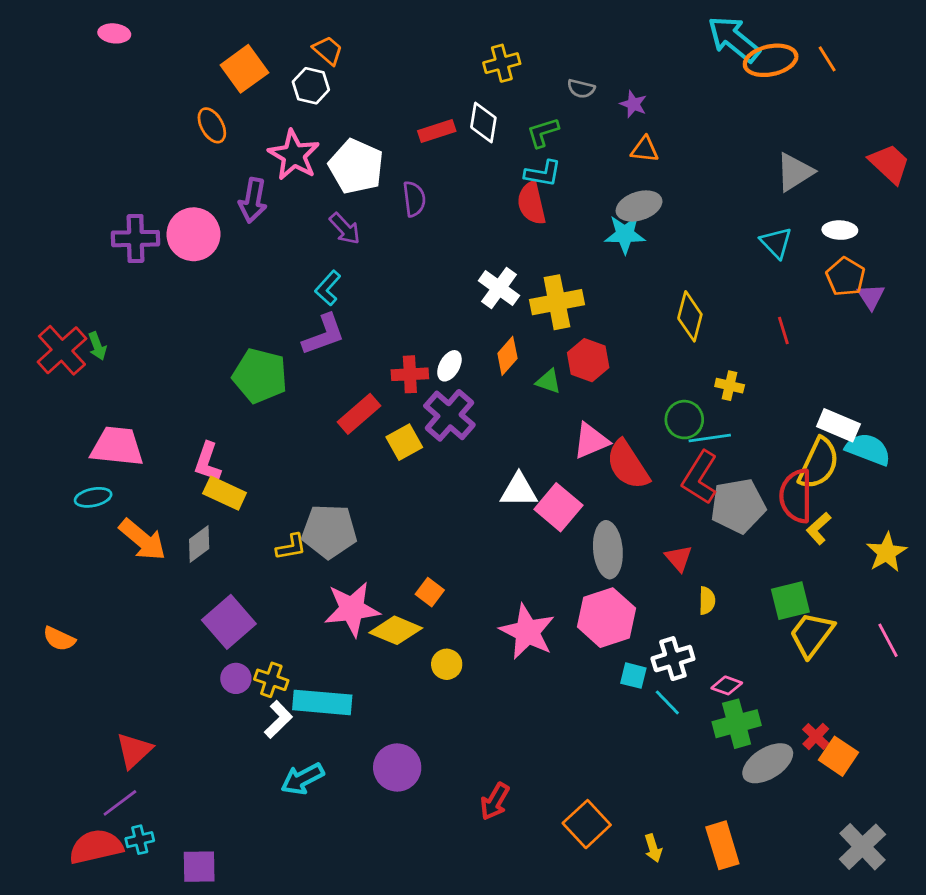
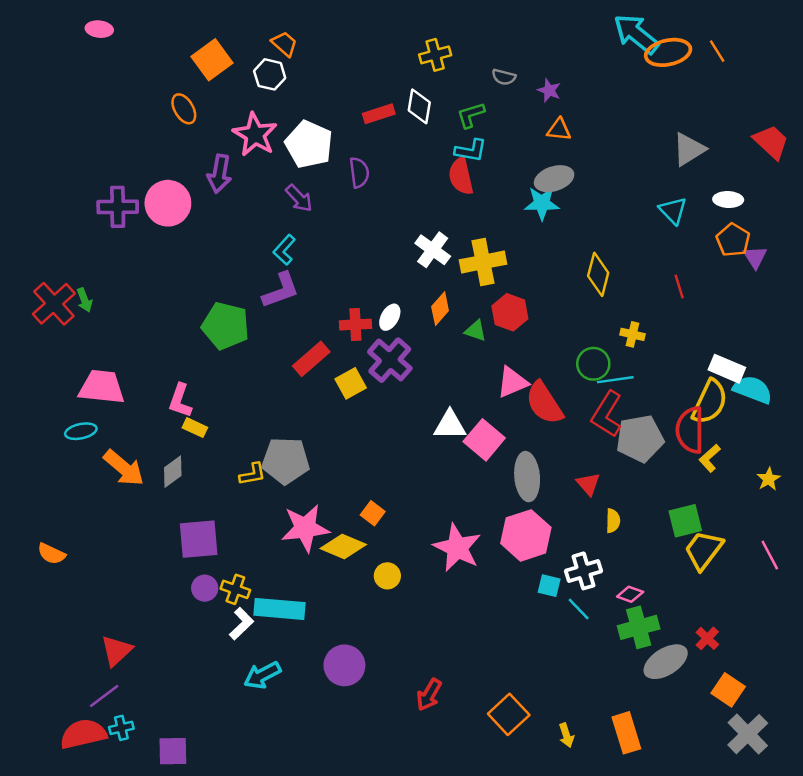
yellow rectangle: (225, 493) -> (195, 428), size x0.7
yellow star: (887, 553) -> (769, 479), size x0.7
purple square: (229, 622) -> (199, 539), turned 36
orange square: (838, 756) -> (728, 690), moved

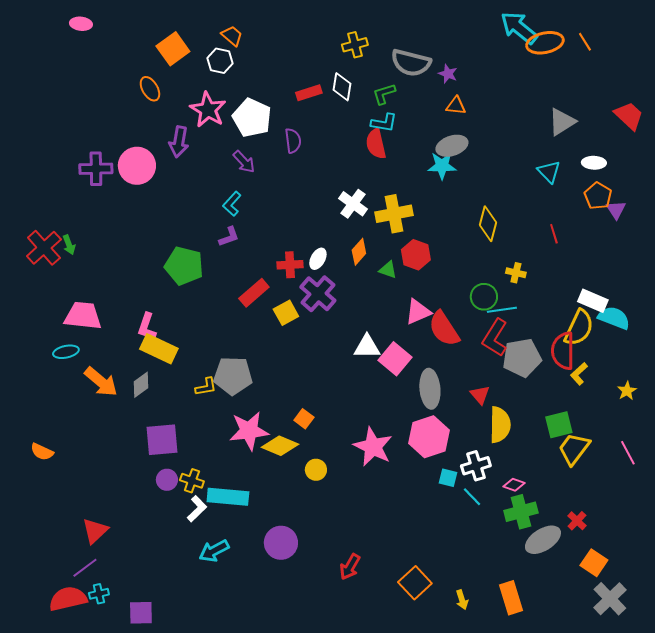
gray semicircle: (504, 77) -> (411, 63), size x2.0
purple L-shape: (281, 290) -> (229, 237), size x0.7
yellow rectangle: (195, 428) -> (159, 349), size x1.8
yellow semicircle: (613, 521) -> (500, 425), size x1.8

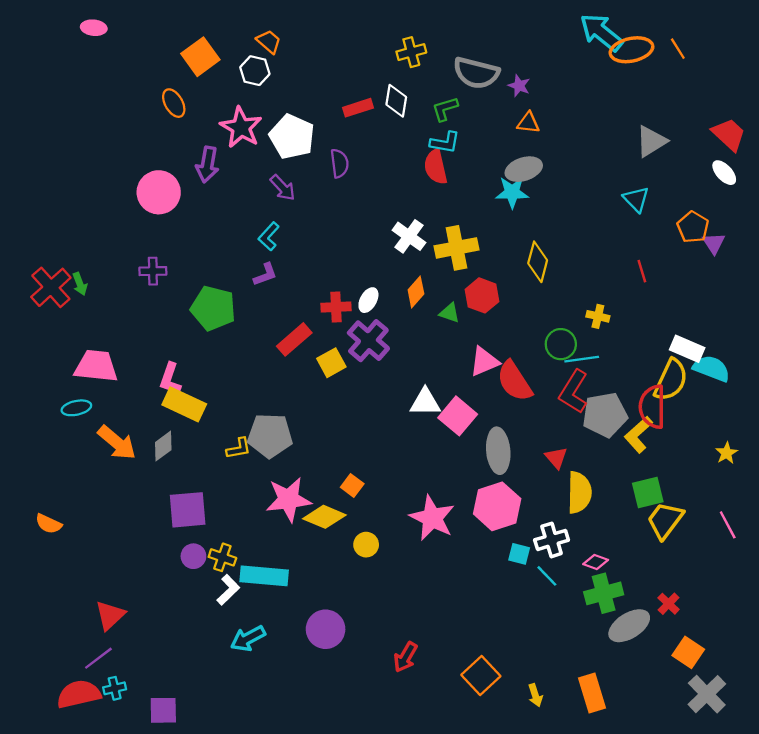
white ellipse: (594, 163) -> (724, 173), moved, turned 45
purple cross: (96, 169) -> (153, 271), moved, size x0.7
yellow diamond: (488, 224) -> (538, 262), moved
yellow L-shape: (579, 374) -> (638, 435), moved, size x1.4

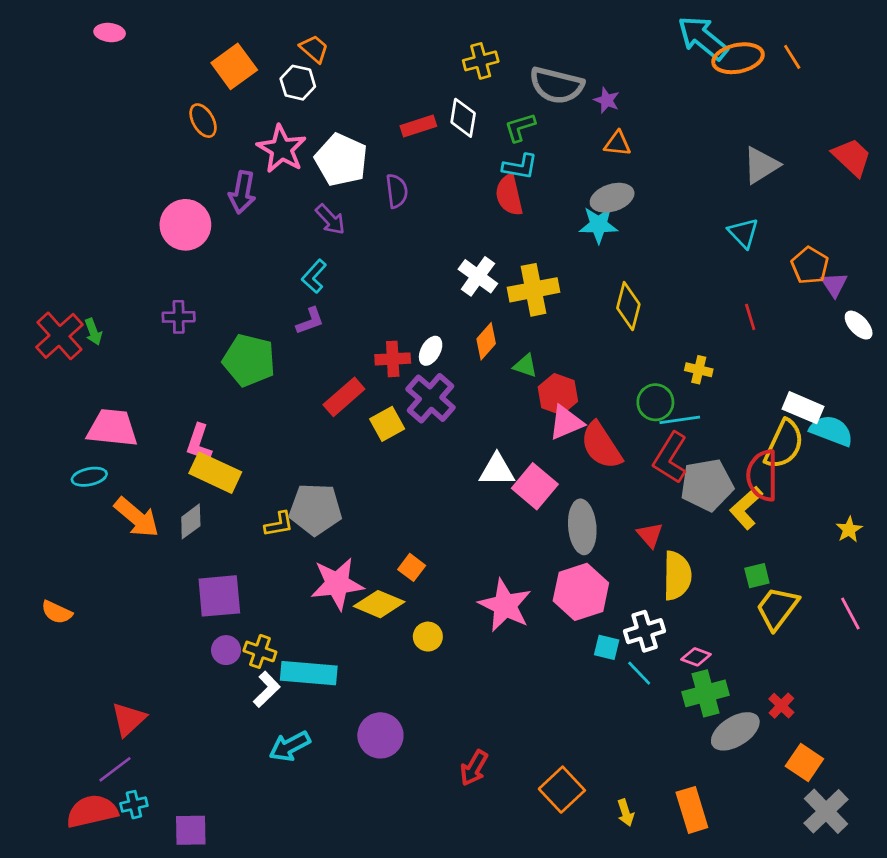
white ellipse: (724, 173) -> (859, 325), moved
red hexagon: (482, 295) -> (558, 394), moved
green square: (648, 492) -> (757, 576), size x0.7

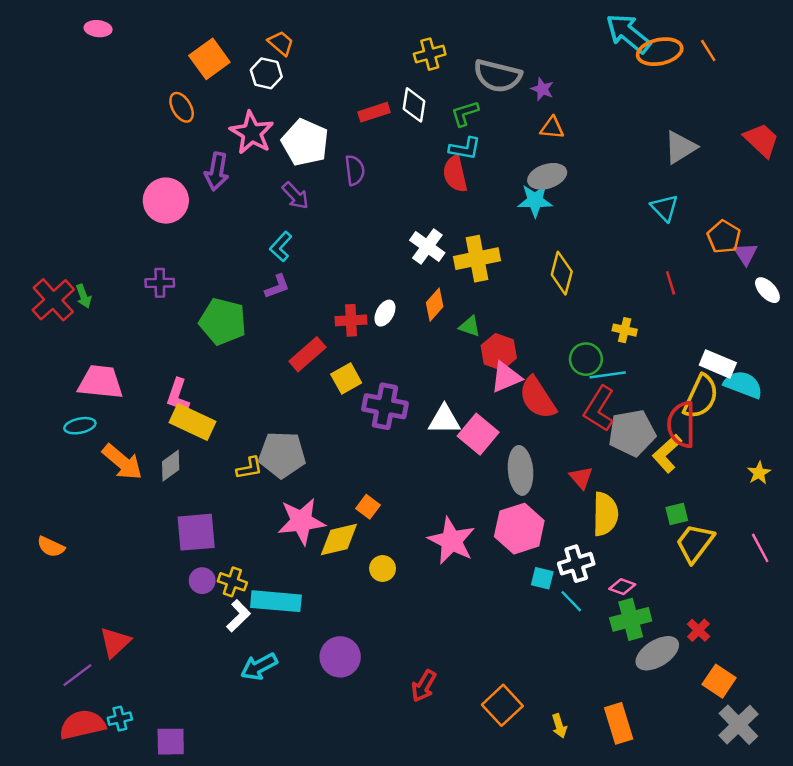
purple cross: (431, 398) -> (385, 406), moved, turned -30
yellow diamond: (379, 604) -> (339, 539), turned -36
purple line: (115, 769) -> (77, 675), moved

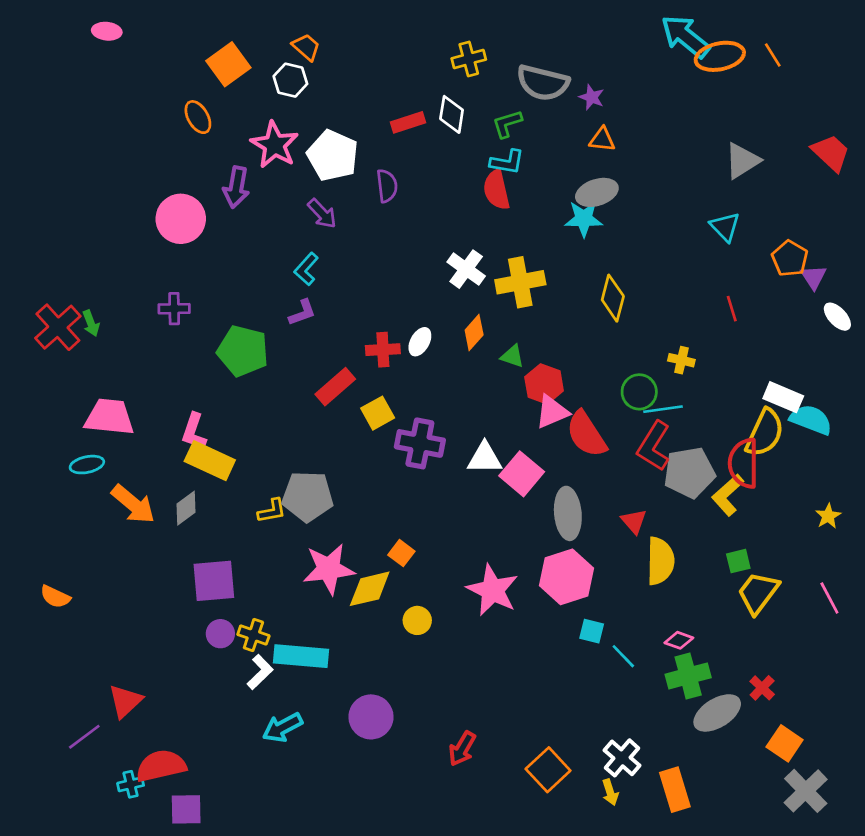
white cross: (576, 564) -> (622, 758), moved, turned -32
red semicircle: (82, 725) -> (161, 766), moved

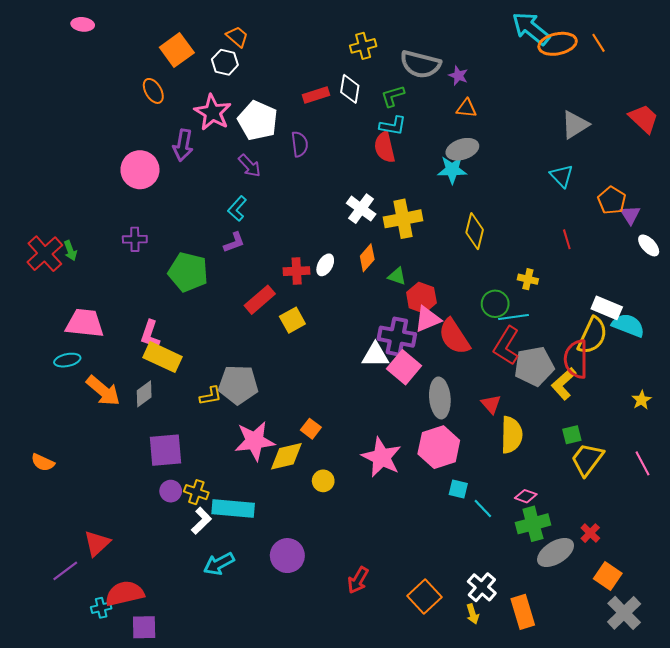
purple cross: (420, 443) -> (397, 337), moved

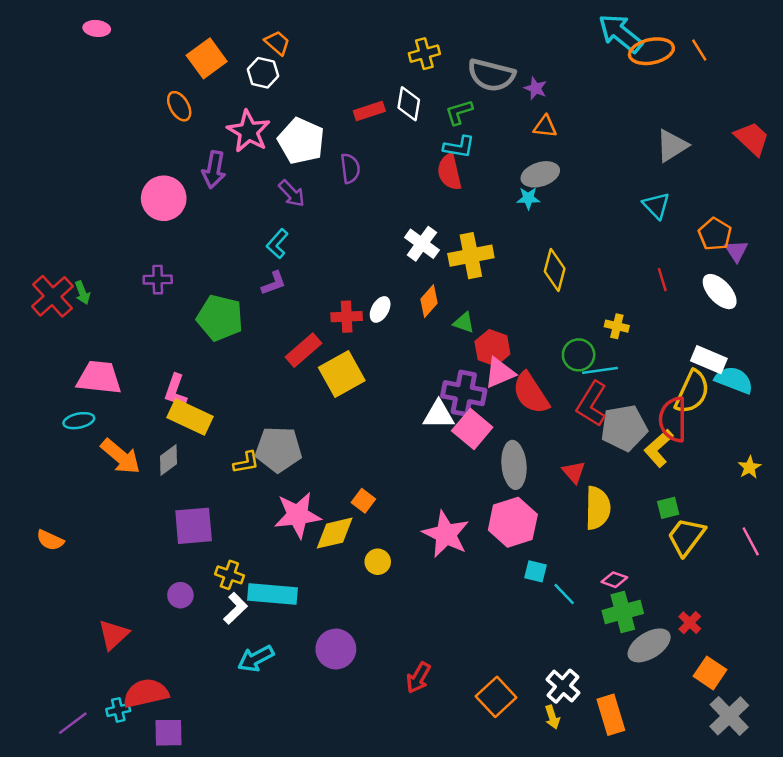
cyan star: (452, 170) -> (528, 198), size x0.7
white ellipse: (649, 245) -> (720, 292), moved, size x1.4
yellow square: (292, 320) -> (342, 374), size x1.5
purple circle: (171, 491) -> (180, 595), moved
purple line: (65, 571) -> (73, 723), moved

